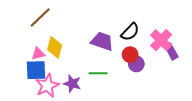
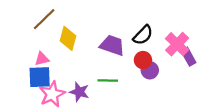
yellow diamond: (55, 47) -> (68, 38), moved

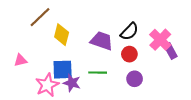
pink triangle: (42, 59) -> (20, 60), moved
purple circle: (150, 70) -> (135, 79), moved
blue square: (40, 77) -> (63, 70), moved

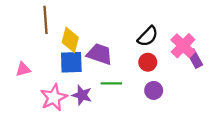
brown line: (40, 17) -> (45, 20), turned -50
purple trapezoid: (102, 41) -> (100, 54), moved
blue square: (63, 70) -> (71, 62), moved

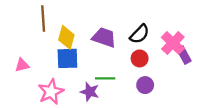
purple trapezoid: (100, 54) -> (104, 37), moved
purple star: (82, 95) -> (90, 92), moved

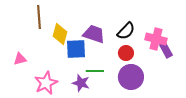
pink cross: (173, 43) -> (156, 39), turned -30
blue square: (67, 58) -> (76, 49), moved
purple circle: (145, 85) -> (131, 77), size x1.6

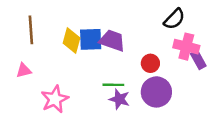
brown line: (39, 17) -> (31, 30), moved
black semicircle: (126, 31) -> (174, 19), moved
blue square: (76, 49) -> (91, 39), moved
purple star: (81, 83) -> (119, 99), moved

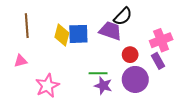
black semicircle: (174, 19) -> (123, 16), moved
purple trapezoid: (112, 41) -> (110, 31), moved
pink cross: (186, 47) -> (161, 40), turned -35
purple rectangle: (198, 60) -> (158, 61), moved

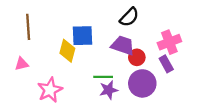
purple trapezoid: (110, 31) -> (123, 45), moved
yellow diamond: (62, 35) -> (67, 51), moved
purple star: (103, 86) -> (109, 90), turned -30

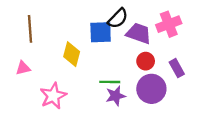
black semicircle: (129, 17) -> (118, 18), moved
blue square: (83, 36) -> (101, 32), moved
pink cross: (169, 42) -> (169, 24), moved
purple trapezoid: (123, 45) -> (139, 33), moved

